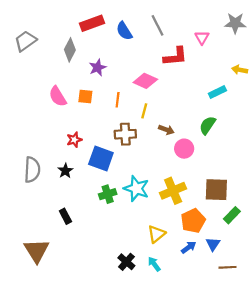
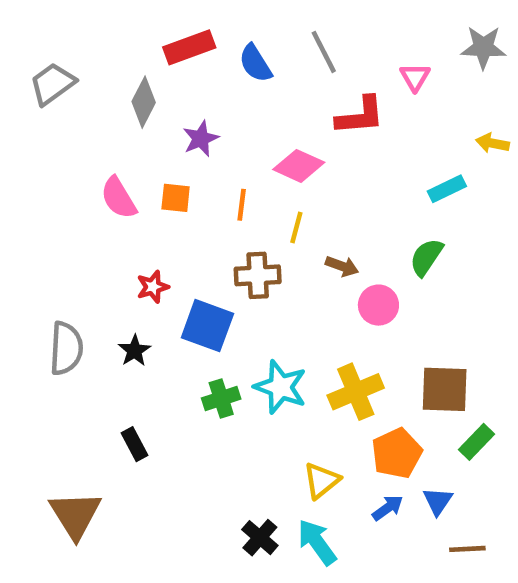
cyan arrow: (154, 264) -> (317, 542), size x1.5

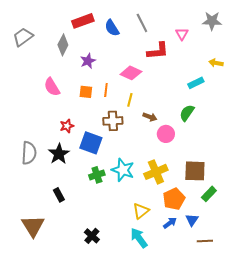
orange square: (176, 198) -> (86, 92), moved
black star: (135, 351) -> (59, 154), size x1.5
black cross: (260, 538) -> (92, 236), moved

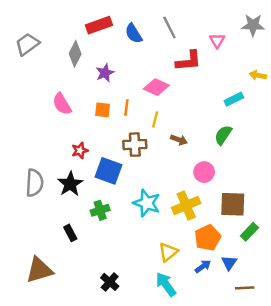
pink circle: (166, 134) -> (204, 172), moved
green cross: (97, 175) -> (100, 210), moved
brown triangle: (33, 226) -> (39, 270), turned 45

